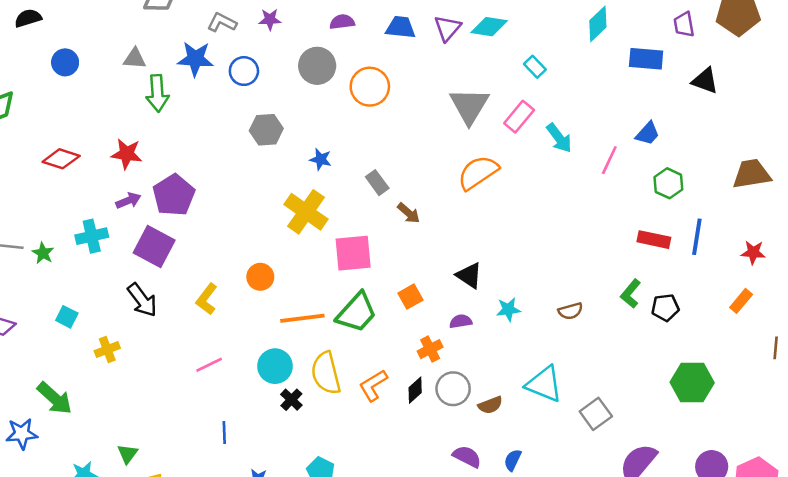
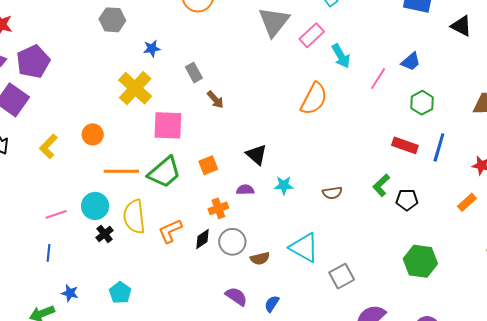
blue star: (321, 159) -> (152, 49), turned -30
orange semicircle: (478, 173) -> (314, 99), moved, turned 144
pink line: (209, 365) -> (56, 214), moved

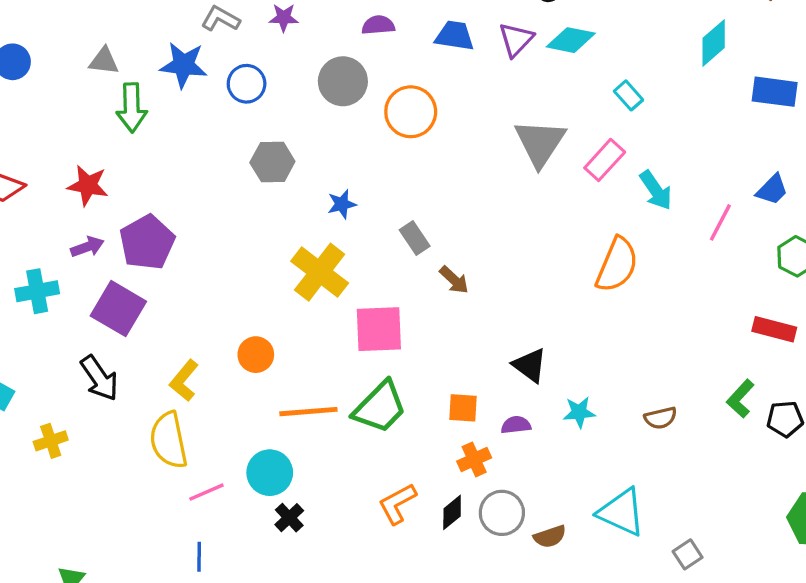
orange square: (208, 165) -> (463, 408), moved, turned 30
yellow semicircle: (134, 217) -> (169, 440), moved
gray square: (342, 276) -> (688, 554), size x0.7

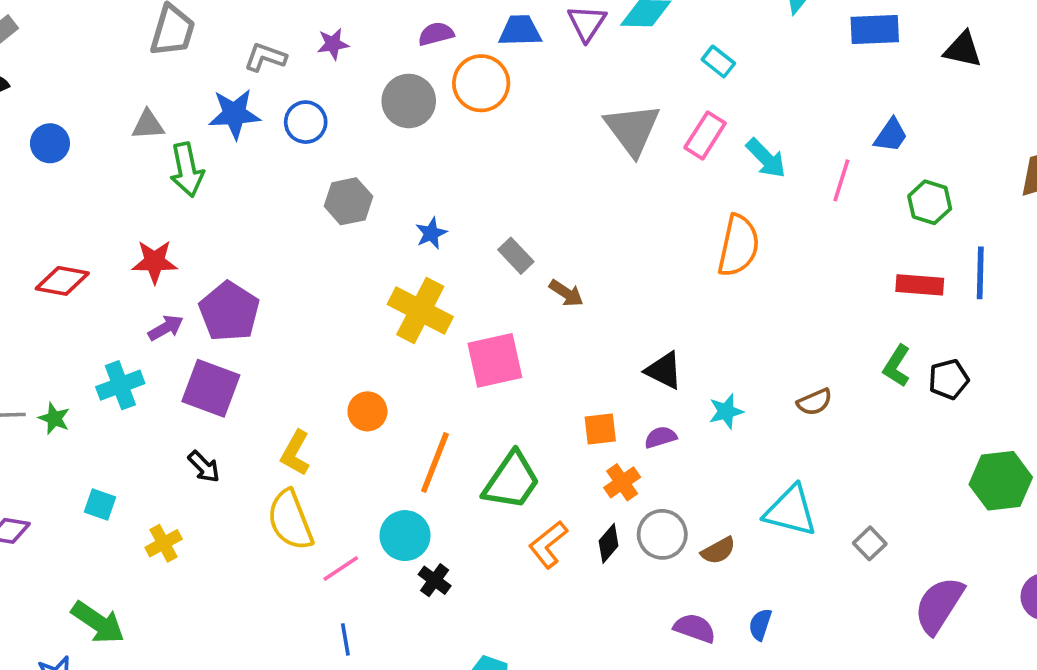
orange circle: (411, 112) -> (481, 83), moved
black arrow: (99, 378) -> (204, 467), size x0.7
green trapezoid: (380, 407) -> (512, 481), moved
orange line: (308, 412) -> (435, 462), turned -54

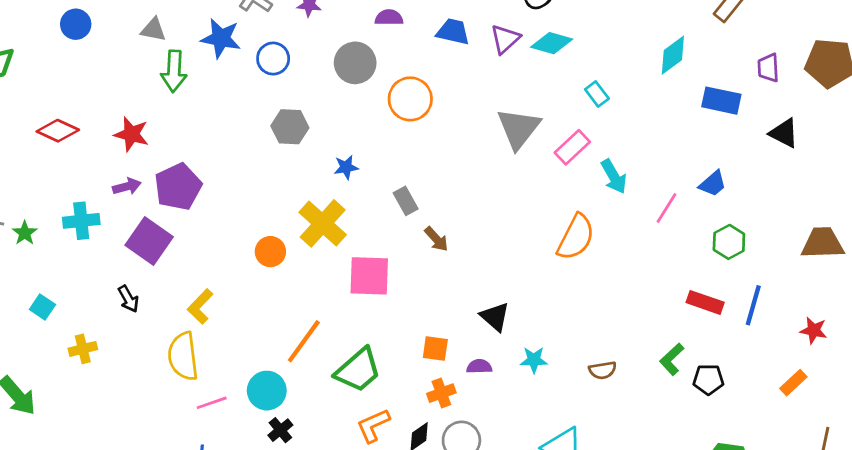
orange circle: (481, 83) -> (410, 99), moved
orange circle: (367, 411) -> (270, 252), moved

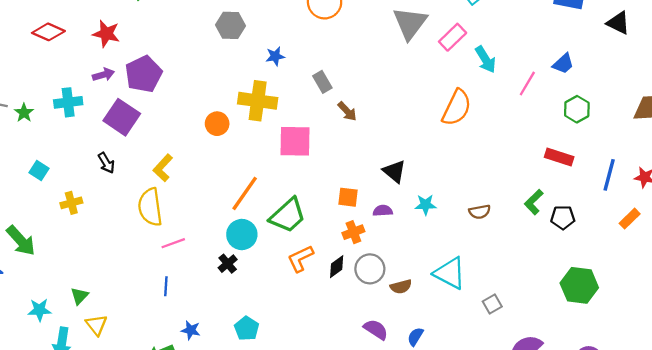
yellow cross: (323, 223) -> (258, 101), turned -33
blue line: (753, 305) -> (609, 175), moved
cyan circle: (267, 391) -> (242, 235), moved

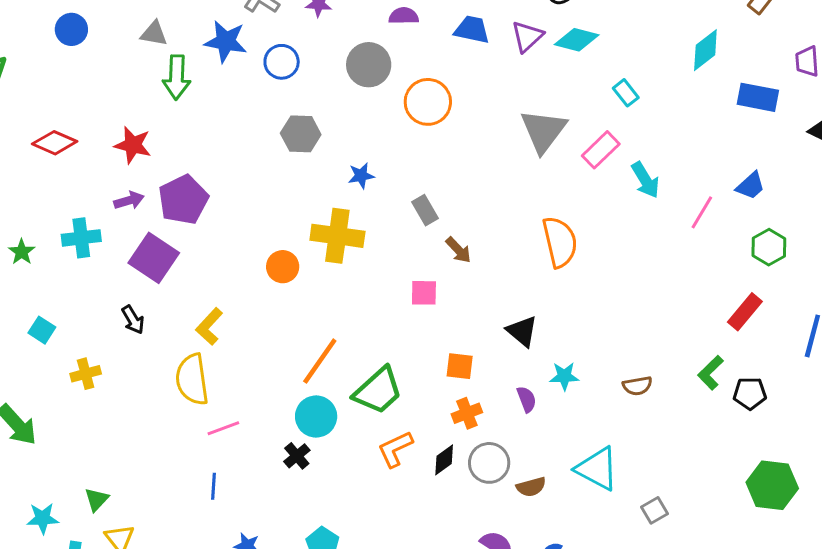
orange semicircle: (457, 108) -> (560, 242), moved, turned -39
pink square: (295, 141) -> (424, 293), moved, size x0.6
red rectangle: (559, 157) -> (745, 312), turned -68
purple semicircle: (383, 211) -> (527, 399), moved, turned 72

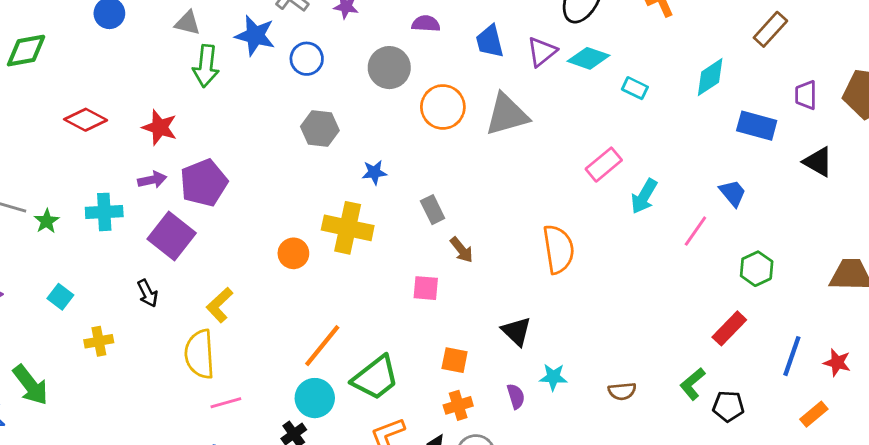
blue trapezoid: (472, 30) -> (490, 41), turned -120
cyan rectangle: (626, 93) -> (635, 88), moved, turned -30
gray triangle: (543, 131) -> (507, 115), moved, turned 33
cyan arrow: (645, 180) -> (644, 196), turned 57
blue trapezoid: (750, 186) -> (733, 193), moved, turned -92

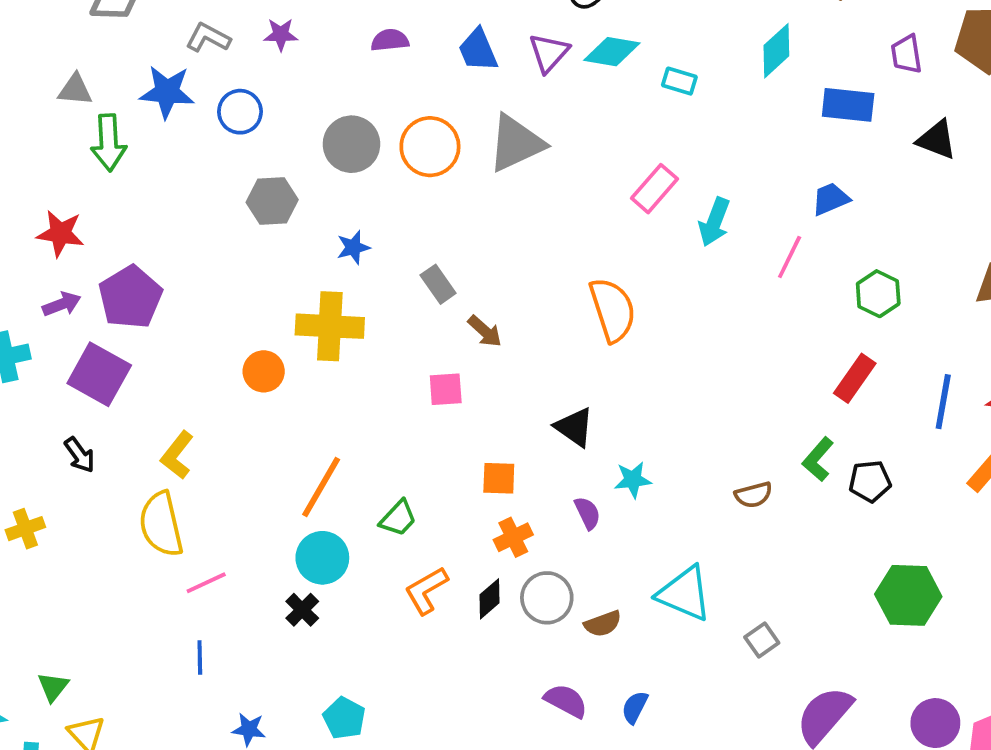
gray circle: (389, 68) -> (351, 144), moved
blue trapezoid: (733, 193) -> (831, 199), turned -64
green trapezoid: (375, 378) -> (398, 518), size x0.6
brown semicircle: (622, 391) -> (754, 495), moved

